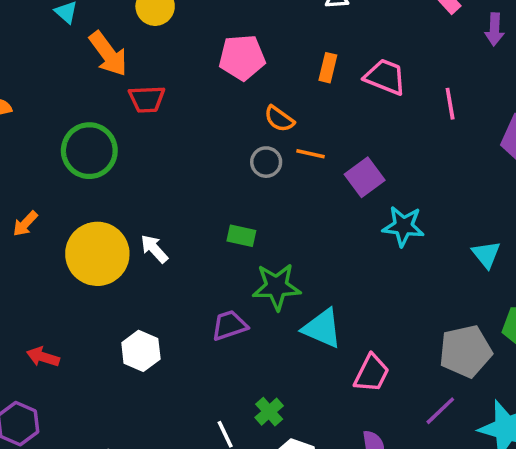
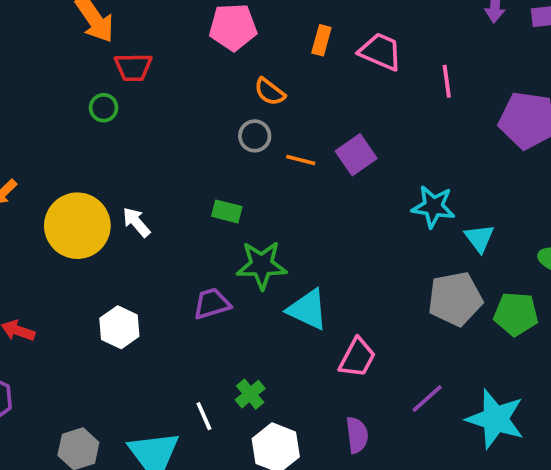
green circle: (89, 151) -> (104, 108), moved, size x0.5
orange line: (311, 154) -> (301, 160), moved
cyan star: (403, 226) -> (433, 207), moved
gray pentagon: (466, 351) -> (455, 299), moved

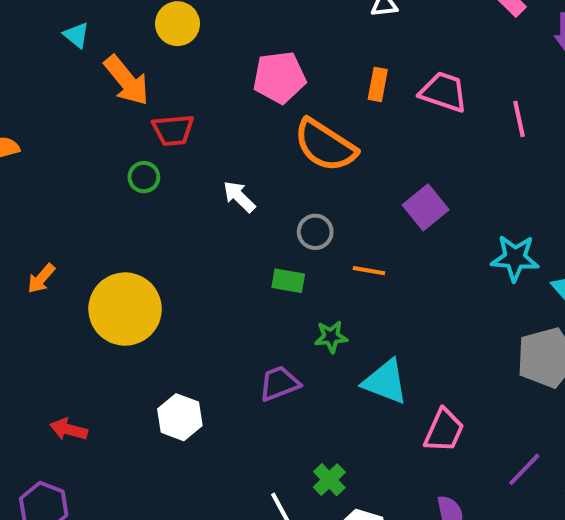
orange semicircle: (270, 92) -> (325, 145), size x1.8
gray circle: (255, 136) -> (315, 232), moved
orange line: (301, 160) -> (369, 271), moved
white arrow: (136, 222) -> (239, 197), moved
green star: (262, 265) -> (331, 337), size x0.6

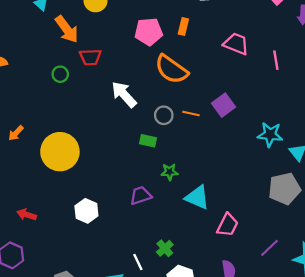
orange rectangle: (378, 84) -> (183, 26), moved
green circle: (144, 177) -> (60, 74), moved
white arrow: (239, 197) -> (124, 94), size x1.5
orange line: (369, 271) -> (191, 114), moved

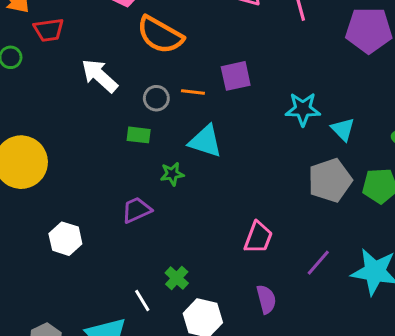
purple square: (223, 105) -> (236, 76), turned 30
cyan triangle: (197, 197) -> (205, 141), moved

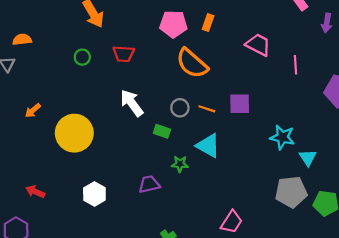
red trapezoid: (49, 30) -> (124, 54), moved
white arrow: (100, 76) -> (132, 103), moved

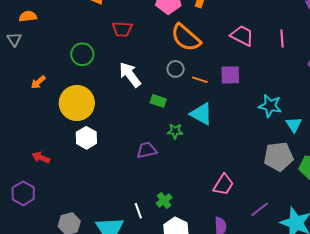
pink trapezoid: (258, 45) -> (242, 36), moved
green circle: (82, 57) -> (82, 54), moved, size x1.5
gray circle: (180, 108) -> (176, 69), moved
white hexagon: (94, 194) -> (86, 138), moved

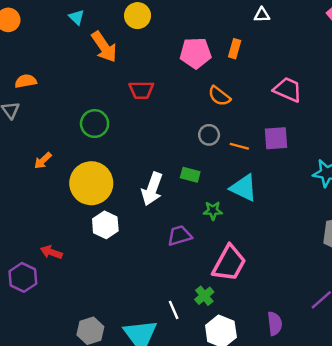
orange semicircle: (186, 38) -> (219, 96), size x0.6
white arrow: (130, 75) -> (152, 189), moved, turned -120
pink trapezoid: (223, 185) -> (229, 263), moved, size x1.4
purple hexagon: (23, 193) -> (23, 277), moved

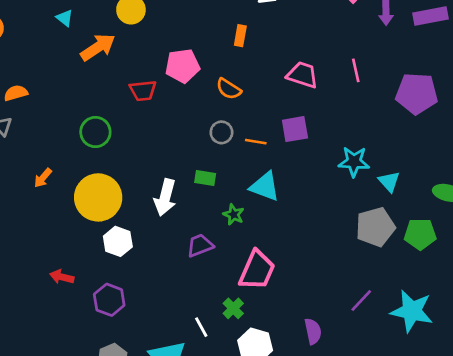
orange arrow: (104, 47) -> (98, 47), turned -84
pink pentagon: (196, 53) -> (182, 66), moved
green star: (213, 211) -> (234, 214), turned 30
purple hexagon: (23, 277) -> (109, 300), moved

